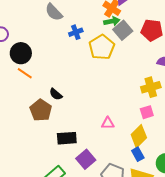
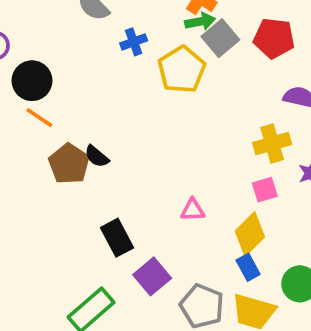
brown pentagon: (41, 110) -> (69, 164), moved
black rectangle: (67, 138) -> (117, 238), turned 66

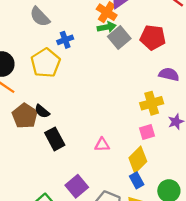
yellow pentagon: (182, 70) -> (46, 63), moved
black rectangle: (117, 238) -> (55, 139), moved

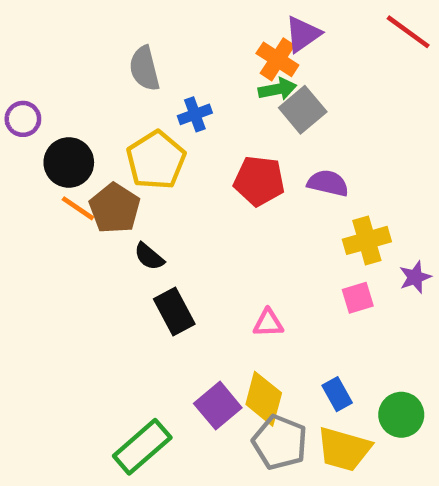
gray semicircle: (40, 17) -> (144, 68), turned 30
red pentagon: (153, 38) -> (259, 181), moved
purple semicircle: (169, 74) -> (328, 183), moved
brown pentagon: (25, 116) -> (115, 208), moved
yellow diamond: (138, 160) -> (264, 399), moved, turned -30

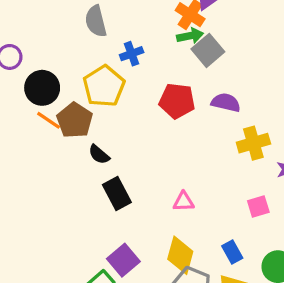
pink square: (358, 298) -> (258, 206), moved
purple square: (218, 406) -> (123, 260), moved

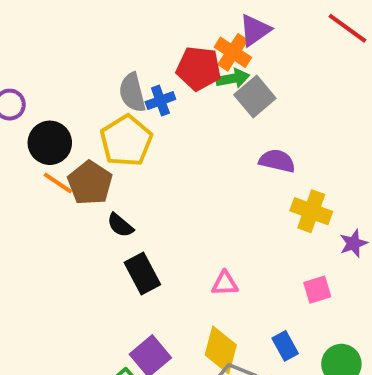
gray semicircle: (96, 21) -> (132, 93), moved
red pentagon: (177, 101) -> (199, 68), moved
yellow cross: (253, 143) -> (311, 211), turned 36

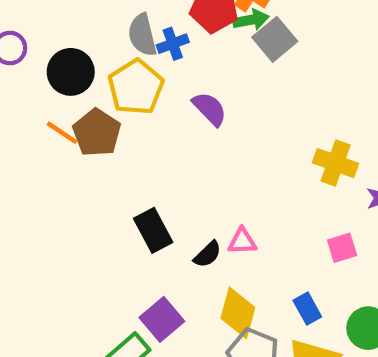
black circle: (50, 143) -> (71, 72), moved
purple semicircle: (277, 161) -> (210, 109), moved, turned 33
black semicircle: (120, 225) -> (207, 254), moved, turned -84

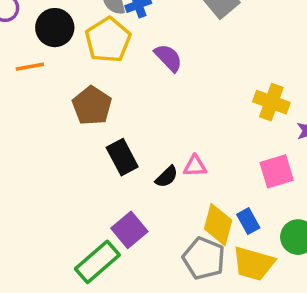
orange line: (62, 133) -> (30, 67), moved, turned -44
brown pentagon: (97, 133) -> (92, 106), moved
pink square: (342, 248) -> (277, 171), size x1.4
yellow diamond: (238, 313) -> (218, 225), moved

